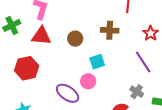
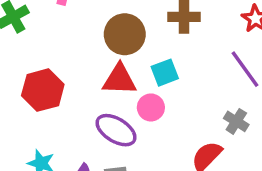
red triangle: (41, 36) -> (119, 80), moved
brown circle: (75, 39) -> (125, 34), size x1.5

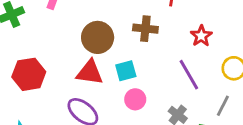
pink circle: (151, 107) -> (135, 99), moved

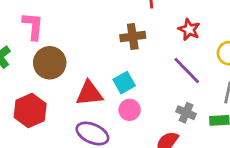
brown circle: (98, 37) -> (50, 63), moved
pink circle: (135, 99) -> (130, 110), moved

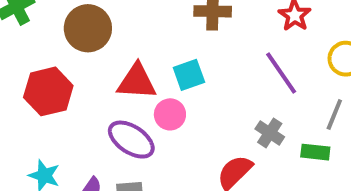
pink circle: (130, 110) -> (170, 114), moved

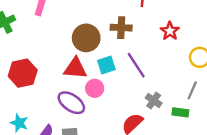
brown circle: (88, 28) -> (86, 38), moved
purple line: (281, 73) -> (136, 65), moved

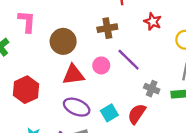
brown circle: (86, 38) -> (63, 41), moved
cyan square: (106, 65) -> (109, 113), moved
pink circle: (95, 88) -> (101, 65), moved

